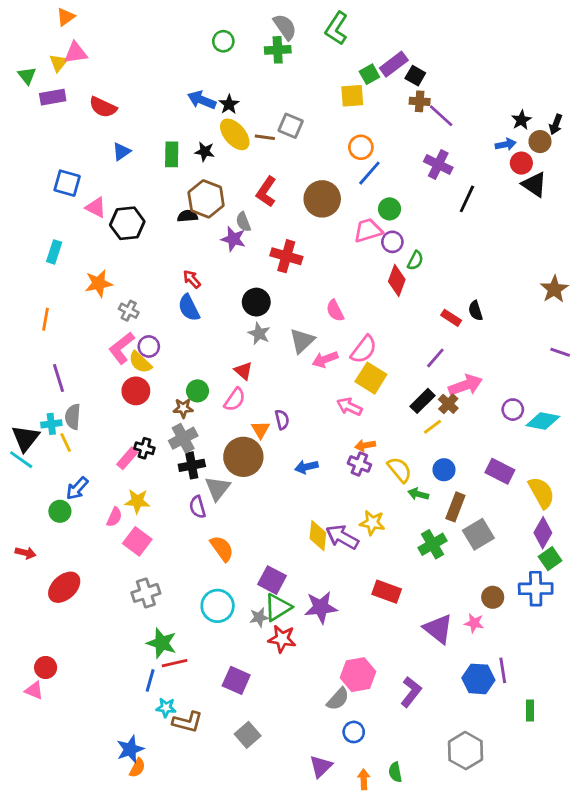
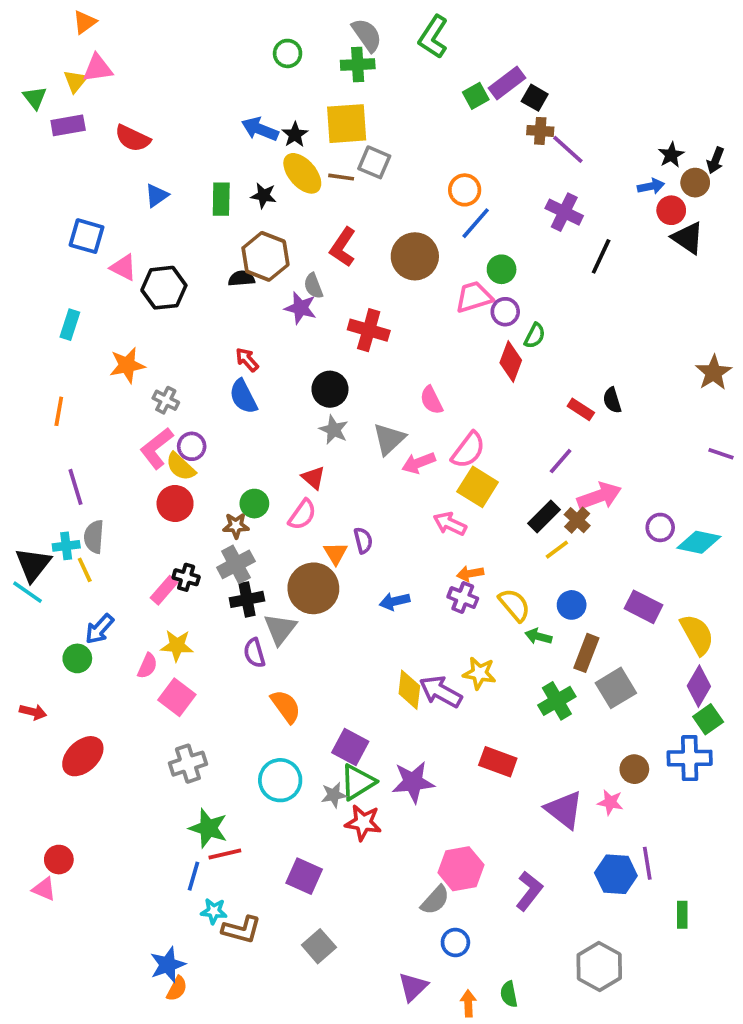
yellow square: (352, 96) -> (347, 124), moved, size x1.4

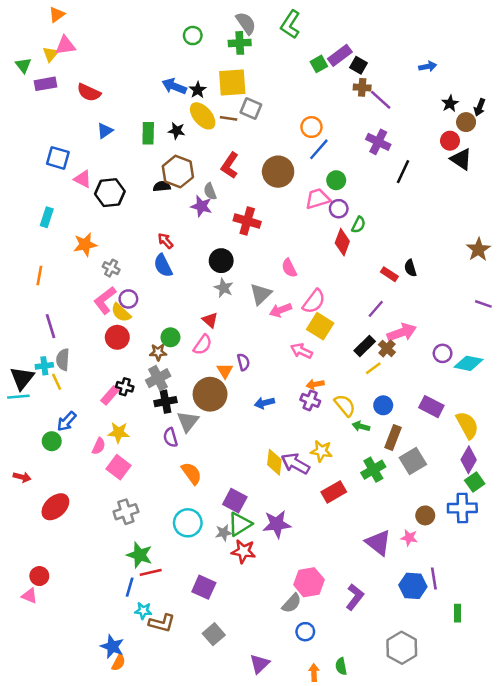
blue arrow: (651, 186) -> (428, 66), moved
cyan line: (27, 592) -> (18, 397), turned -40
red rectangle: (498, 762) -> (334, 492), moved, turned -50
blue star: (168, 965) -> (112, 647), turned -30
purple triangle: (413, 987) -> (260, 664), moved

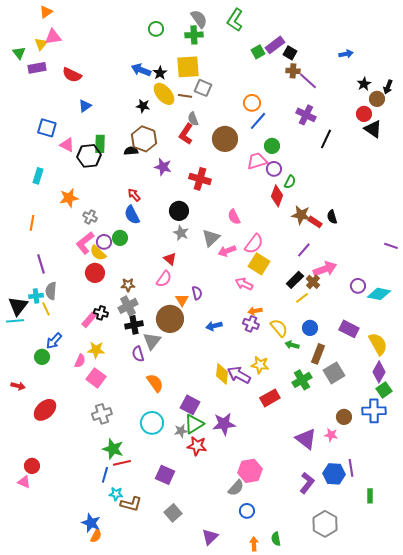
green rectangle: (148, 133) -> (100, 144), moved
gray semicircle: (210, 191) -> (193, 119), moved
brown star: (478, 249) -> (301, 215), moved, turned -30
green circle: (170, 337) -> (120, 238), moved
purple L-shape: (355, 597) -> (307, 483), moved

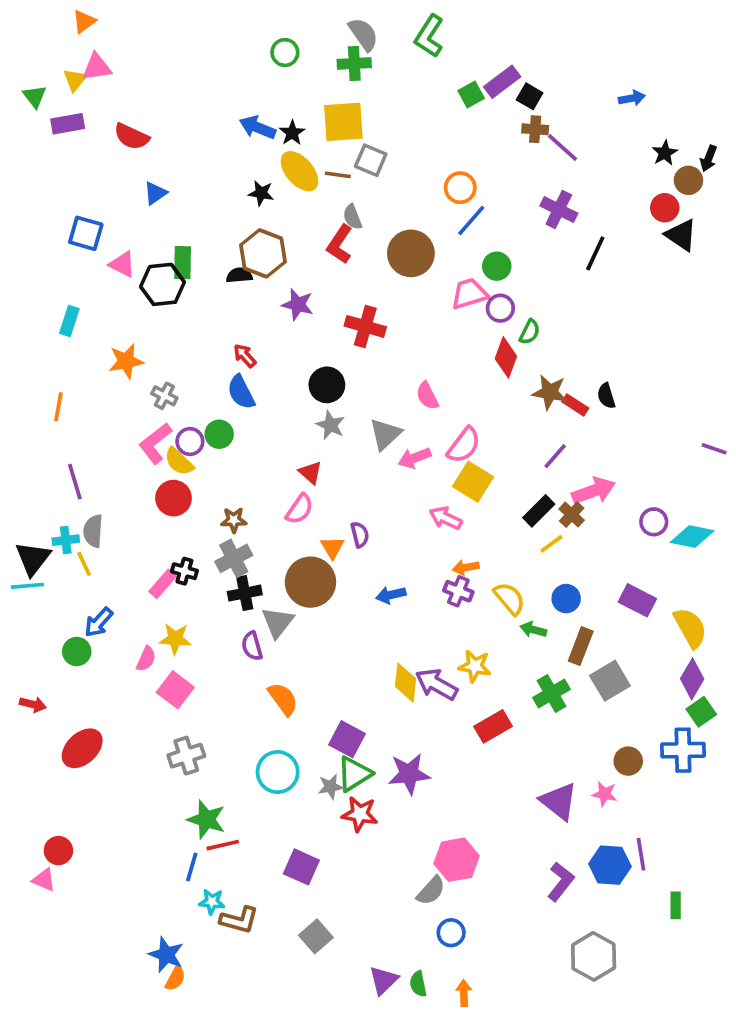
green semicircle: (276, 539) -> (418, 984), moved

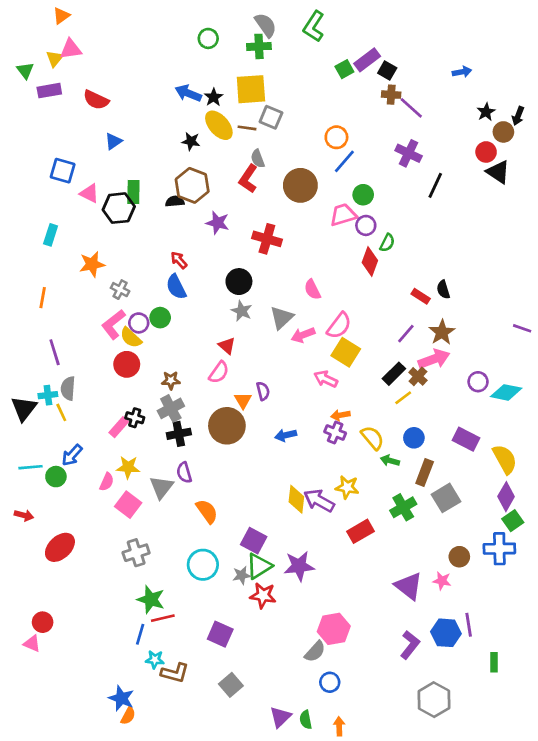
brown star: (550, 392) -> (442, 332), moved, turned 30
cyan line: (27, 586) -> (31, 467), moved
gray triangle: (278, 622) -> (161, 487), moved

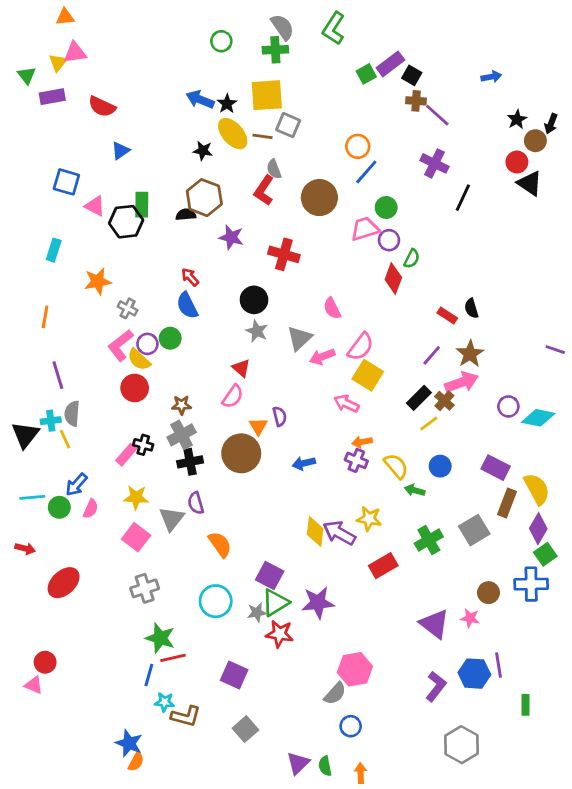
orange triangle: (61, 16) -> (65, 17), turned 30
brown rectangle: (425, 473) -> (507, 503), moved
pink semicircle: (107, 482) -> (91, 509), moved

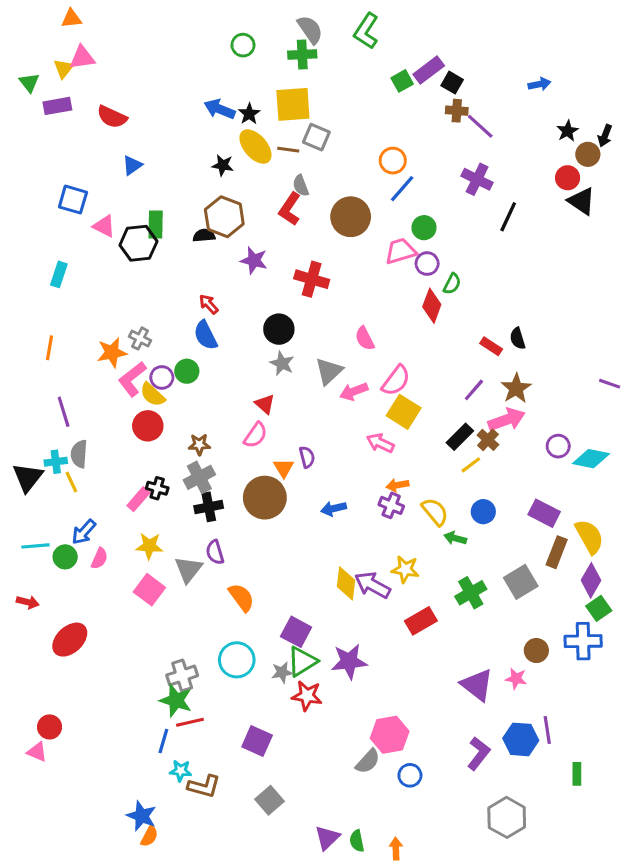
orange star: (98, 281) -> (112, 352), moved
gray cross: (145, 588) -> (182, 675), moved
blue circle: (351, 726) -> (410, 775), moved

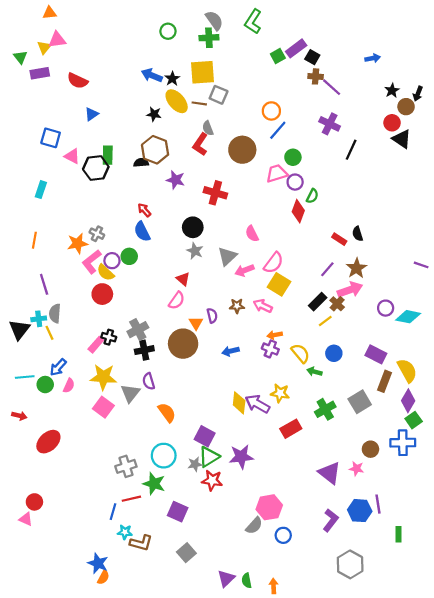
brown star: (199, 445) -> (237, 306), moved
yellow star: (149, 546) -> (103, 377), size x1.4
green star: (176, 700) -> (154, 484), moved

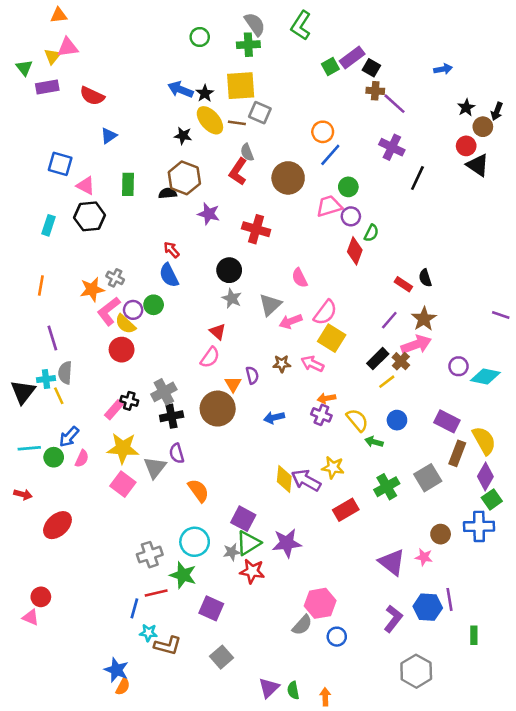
black hexagon: (96, 168) -> (90, 216), moved

